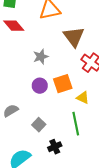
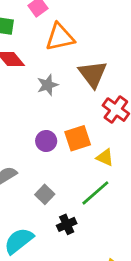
gray star: (41, 57) -> (48, 85), moved
green line: (76, 124) -> (95, 193), turned 60

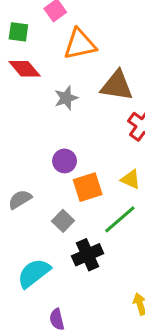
brown triangle: (93, 74) -> (117, 86), turned -44
orange square: (78, 138) -> (88, 187), moved
black cross: (67, 224) -> (88, 255), size x1.4

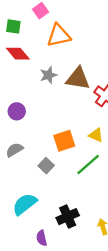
brown triangle: (117, 86) -> (78, 79), moved
purple circle: (65, 161) -> (17, 111), moved
black cross: (88, 255) -> (68, 217), moved

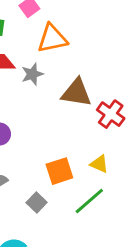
gray star: (48, 75) -> (32, 74), moved

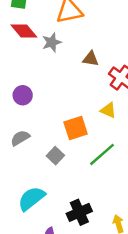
brown triangle: (77, 93) -> (91, 59), size x0.6
yellow triangle: (99, 164) -> (108, 110), moved

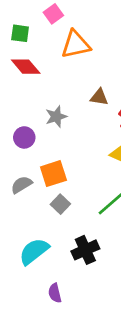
gray star: (52, 42) -> (56, 117), moved
orange square: (76, 128) -> (53, 174), moved
black cross: (79, 212) -> (85, 250), moved

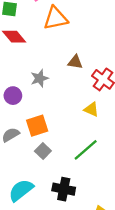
black cross: (85, 250) -> (64, 189), turned 35

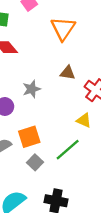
orange triangle: (56, 18) -> (63, 29), moved, turned -44
green line: (86, 150) -> (68, 150), moved

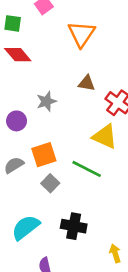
yellow triangle: (84, 120) -> (105, 136), size x1.5
green line: (68, 150) -> (87, 169), turned 68

